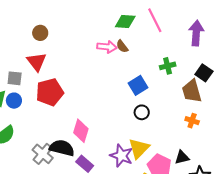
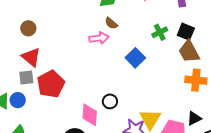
pink arrow: (107, 47) -> (99, 38), moved
black square: (204, 73) -> (186, 32), moved
gray square: (15, 78) -> (26, 78), moved
black circle: (142, 112) -> (110, 101), moved
orange cross: (192, 121) -> (196, 80), size x1.5

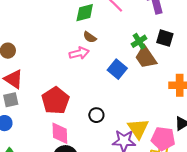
brown trapezoid: (189, 52) -> (146, 57), moved
red pentagon: (51, 84) -> (56, 101), moved
pink diamond: (90, 115) -> (60, 133), moved

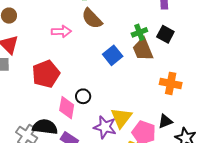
brown semicircle: (90, 37) -> (92, 19), size x1.6
pink arrow: (79, 53) -> (61, 31), moved
pink diamond: (60, 133) -> (67, 108), moved

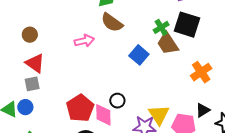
black square: (165, 34) -> (187, 25), size x1.5
red pentagon: (46, 74) -> (80, 108), moved
orange cross: (171, 83) -> (201, 72), turned -35

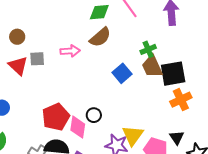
brown semicircle: (112, 23) -> (100, 37), turned -85
black square: (187, 25) -> (173, 74), moved, turned -36
gray square: (32, 84) -> (37, 59), moved
black triangle: (203, 110) -> (177, 138), turned -42

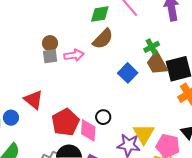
brown circle: (17, 37) -> (50, 43), moved
gray square: (37, 59) -> (50, 56), moved
red triangle: (18, 66) -> (34, 100), moved

